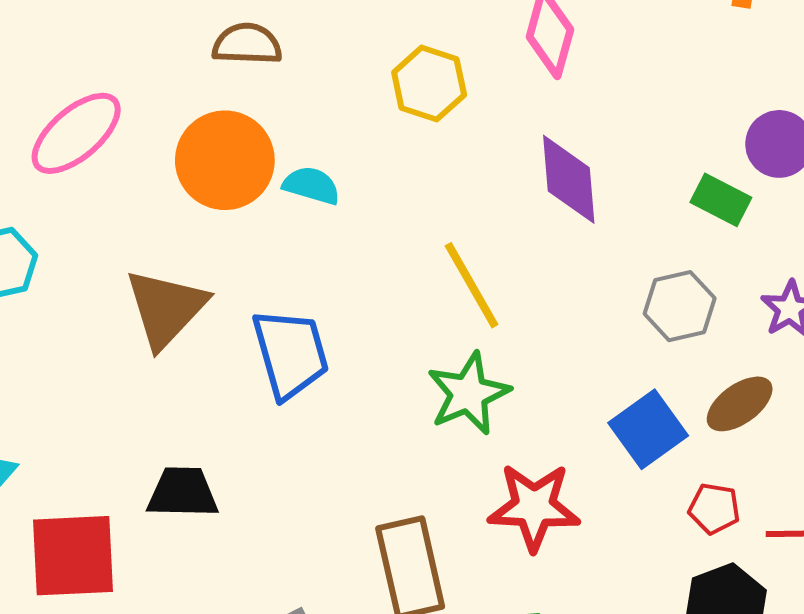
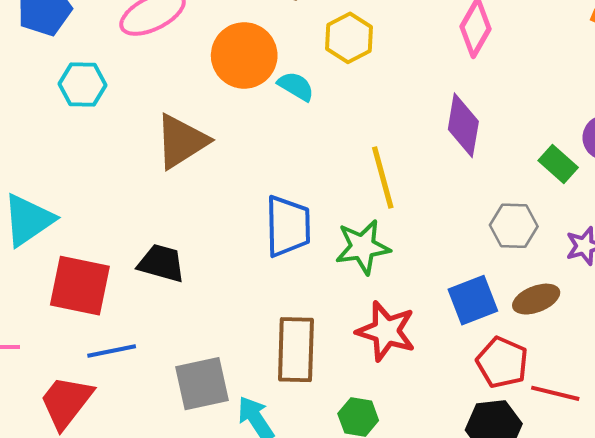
yellow hexagon: (429, 84) -> (349, 38), moved
blue trapezoid: (290, 354) -> (288, 226), moved
red pentagon: (714, 509) -> (502, 362), size x1.5

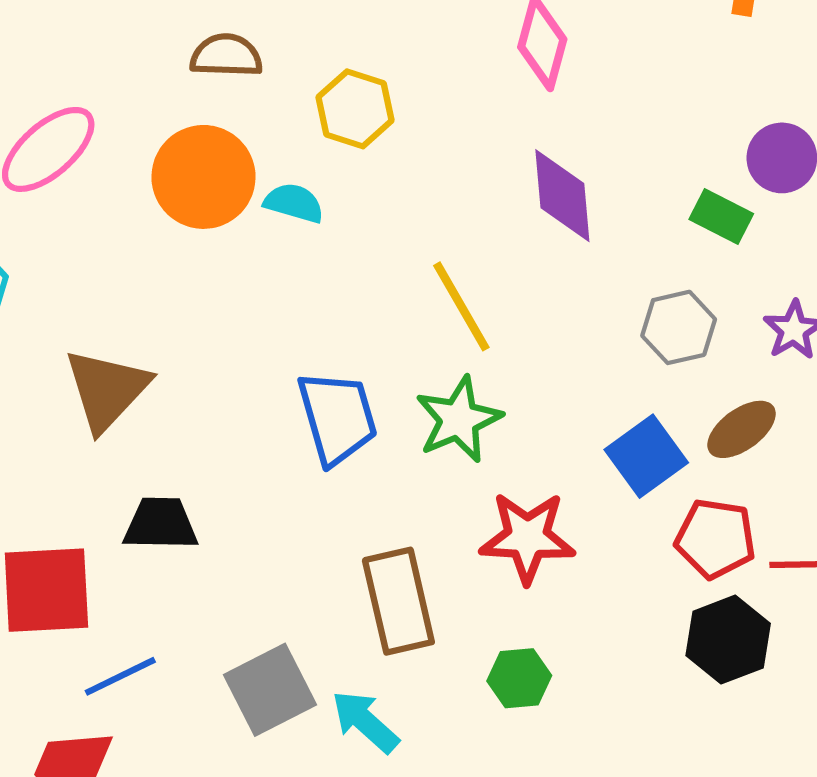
brown triangle: (181, 141) -> (107, 390), moved

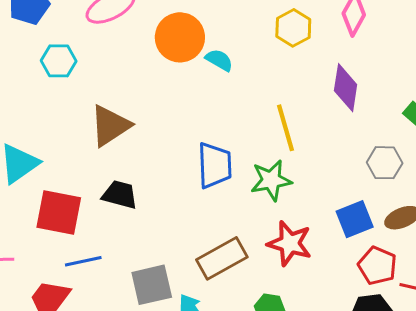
yellow hexagon: (355, 109) -> (293, 28), moved
brown rectangle: (398, 601) -> (222, 258), turned 60

